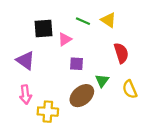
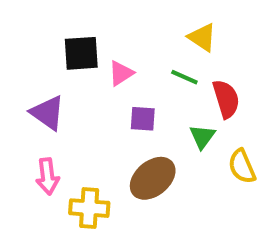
green line: (83, 21) -> (184, 77), moved
green triangle: (102, 81) -> (202, 137), moved

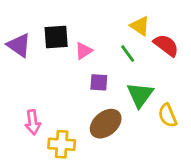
green line: (184, 77) -> (128, 54), turned 30
red semicircle: (226, 99) -> (166, 45), moved, turned -36
purple triangle: (48, 113) -> (19, 45), moved
green triangle: (202, 137) -> (140, 95), size x1.5

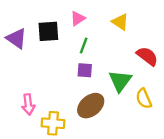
red semicircle: (166, 45) -> (147, 56), moved
pink triangle: (84, 51) -> (78, 18), moved
green line: (128, 54) -> (84, 46), moved, turned 56

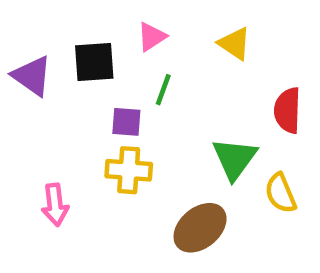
red semicircle: (147, 56) -> (287, 110), turned -125
purple square: (85, 70) -> (126, 122), moved
brown ellipse: (91, 106) -> (200, 228), moved
yellow cross: (53, 123) -> (129, 170), moved

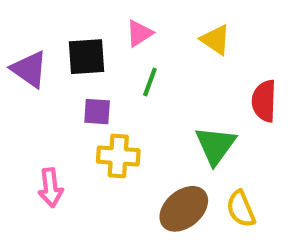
purple square: (126, 122) -> (97, 112), moved
yellow semicircle: (281, 193) -> (241, 209), moved

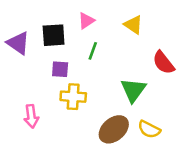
red semicircle: (264, 101) -> (163, 63), turned -40
yellow semicircle: (241, 209) -> (149, 129), turned -40

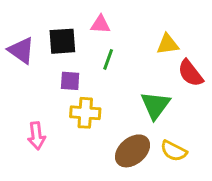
pink triangle: (86, 21) -> (100, 24), turned 36
yellow triangle: (133, 25) -> (168, 44), moved, turned -42

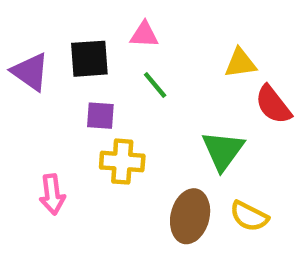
green line: (108, 59) -> (155, 85), turned -60
brown ellipse: (133, 151) -> (190, 216), turned -36

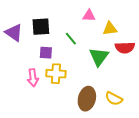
pink triangle: (144, 35) -> (89, 16), moved
red semicircle: (273, 105) -> (125, 48), turned -54
green triangle: (223, 151) -> (99, 57), moved
pink arrow: (52, 194) -> (33, 78), moved

